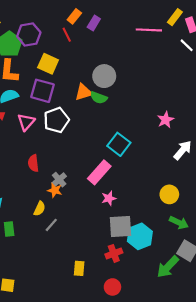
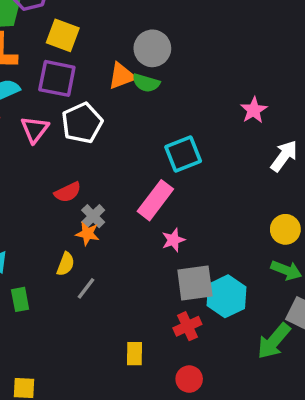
cyan square: (119, 144) -> (183, 154), turned 35
red semicircle: (33, 163) -> (68, 192), moved, turned -105
yellow circle: (169, 194) -> (285, 229), moved

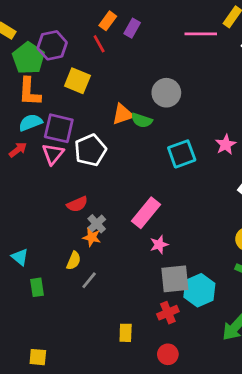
gray circle: (152, 48) -> (166, 93), moved
purple square: (57, 78) -> (59, 128), moved
cyan square: (183, 154) -> (182, 154), moved

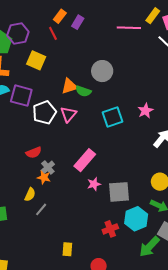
pink triangle: (53, 154) -> (68, 114), moved
gray square: (175, 279) -> (119, 192), moved
cyan hexagon: (199, 290) -> (136, 219), moved
red cross: (168, 313) -> (110, 229), moved

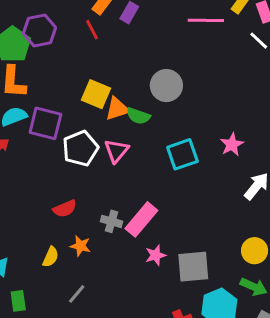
yellow square: (36, 60) -> (96, 94), moved
gray cross: (48, 167) -> (112, 221), moved, turned -32
yellow semicircle: (30, 195) -> (51, 257), moved

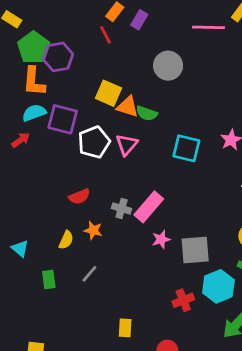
purple hexagon: (39, 30) -> (58, 57), moved
gray circle: (166, 86) -> (168, 66), moved
orange triangle: (117, 109) -> (128, 107), turned 35
cyan square: (182, 154) -> (186, 148), turned 32
green rectangle: (18, 301) -> (49, 280), moved

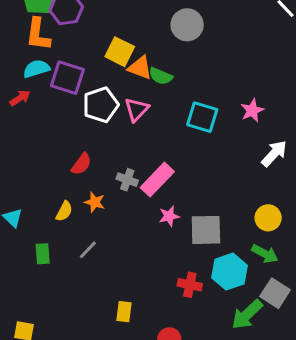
red semicircle: (79, 197) -> (81, 164), turned -35
red cross: (183, 300) -> (190, 285), turned 30

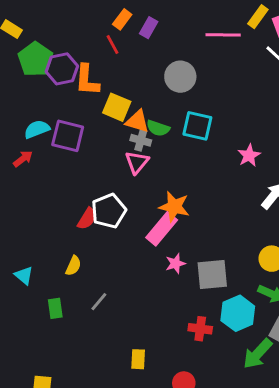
orange L-shape: (38, 34) -> (87, 80), moved
white pentagon: (101, 105) -> (109, 211), moved
cyan square: (202, 117) -> (197, 126), moved
gray cross: (127, 180) -> (141, 140), moved
orange star: (95, 202) -> (174, 207), moved, size x1.5

